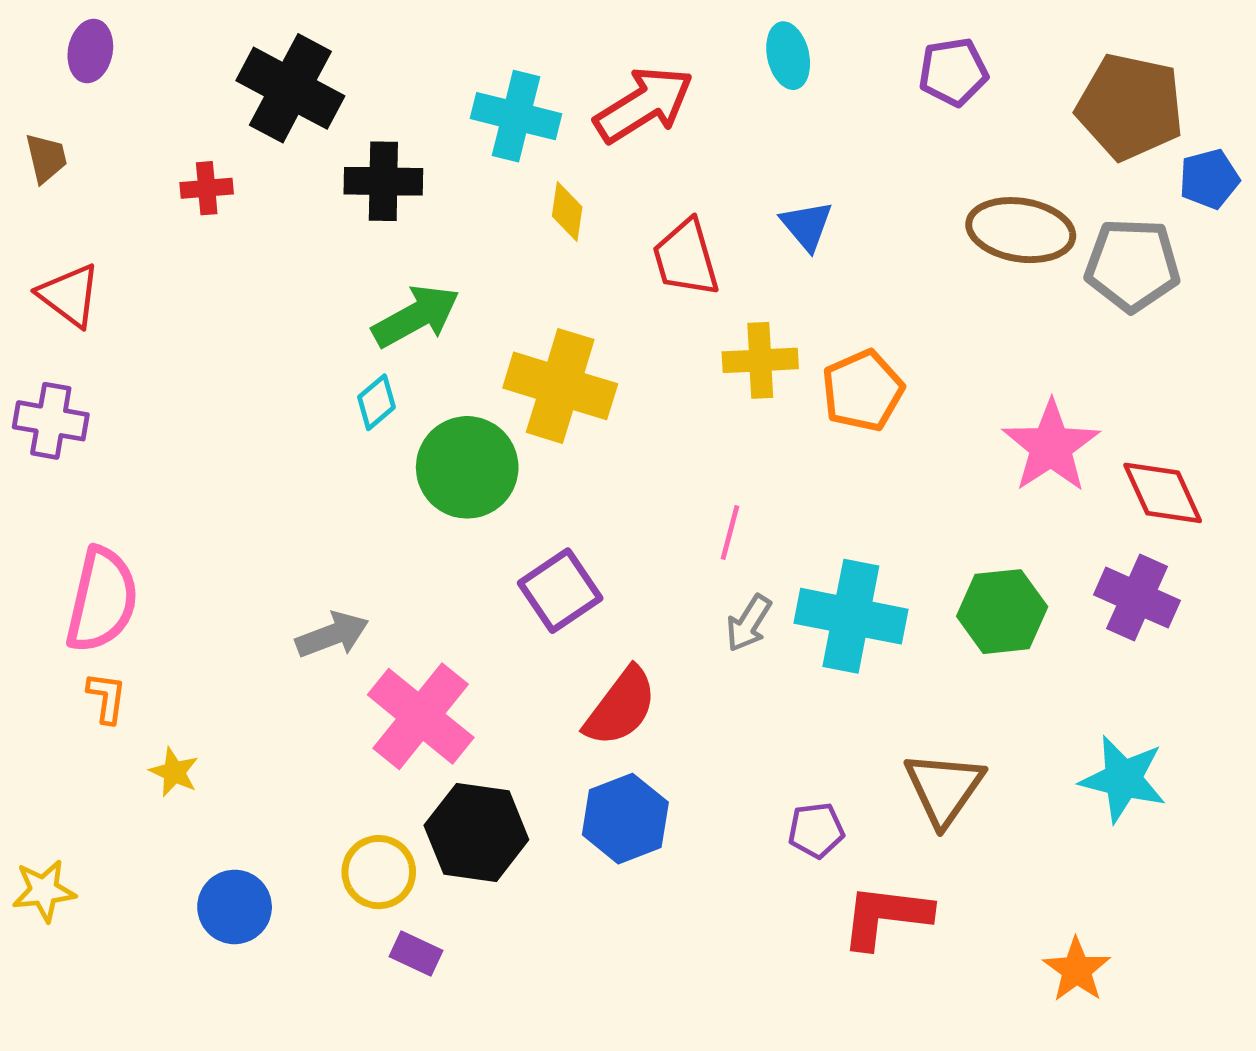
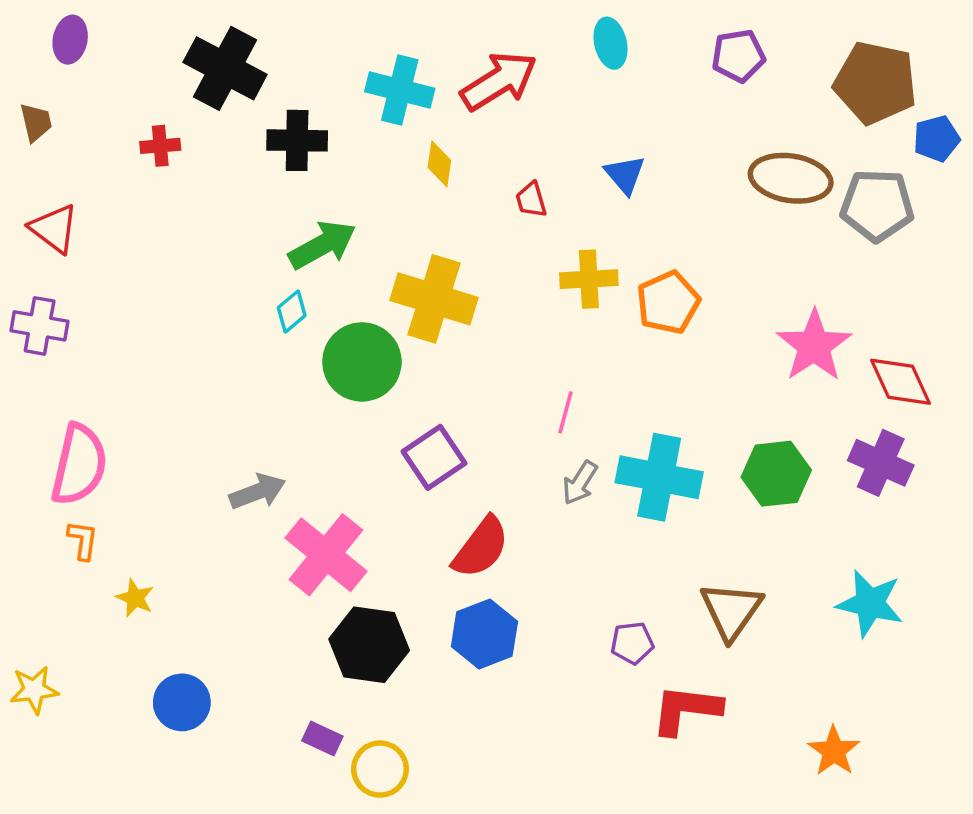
red trapezoid: (686, 258) -> (531, 200), size x0.6
yellow circle: (379, 872) -> (380, 769), moved

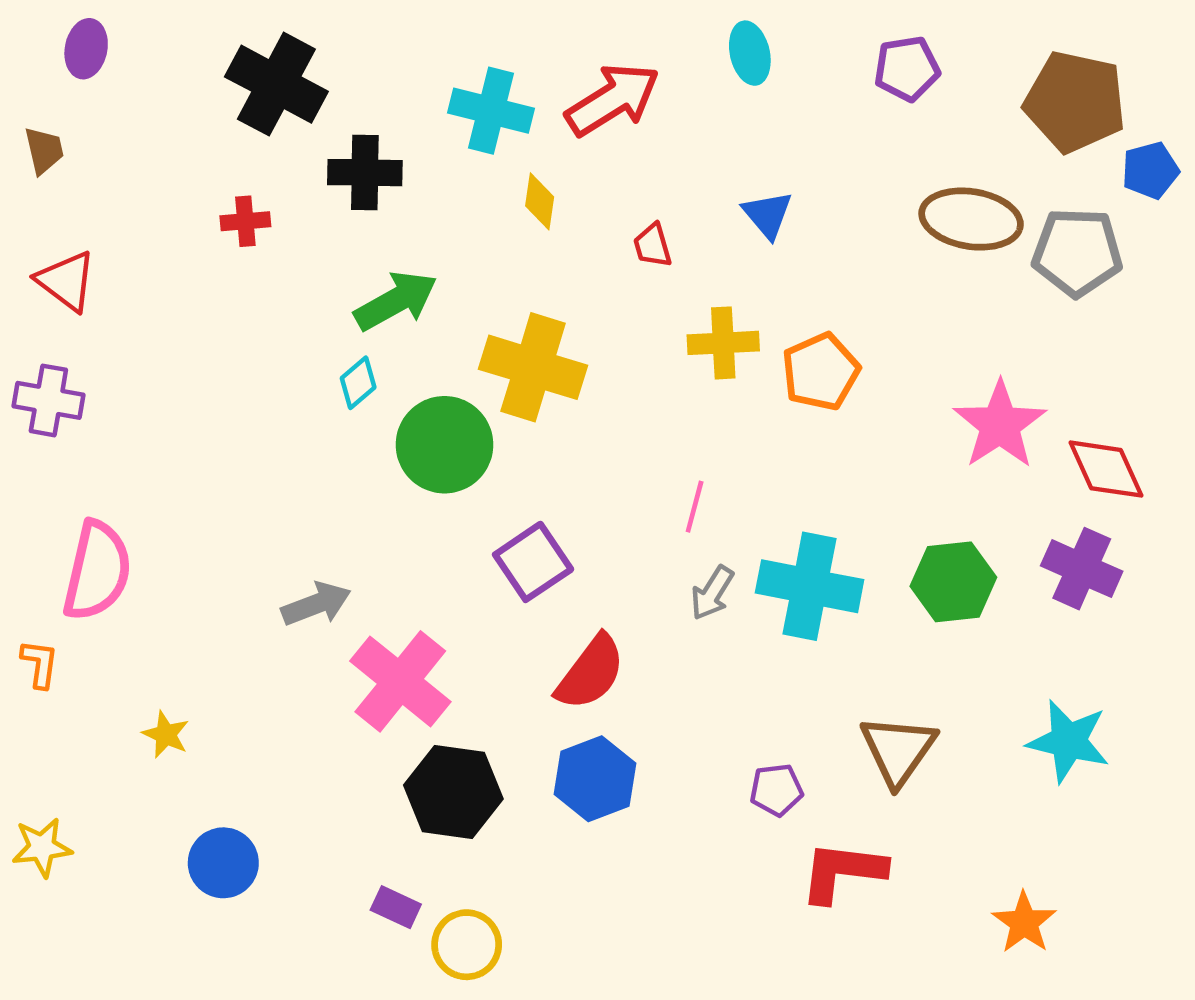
red cross: (160, 146) -> (245, 221), moved
orange L-shape: (83, 540) -> (40, 664), moved

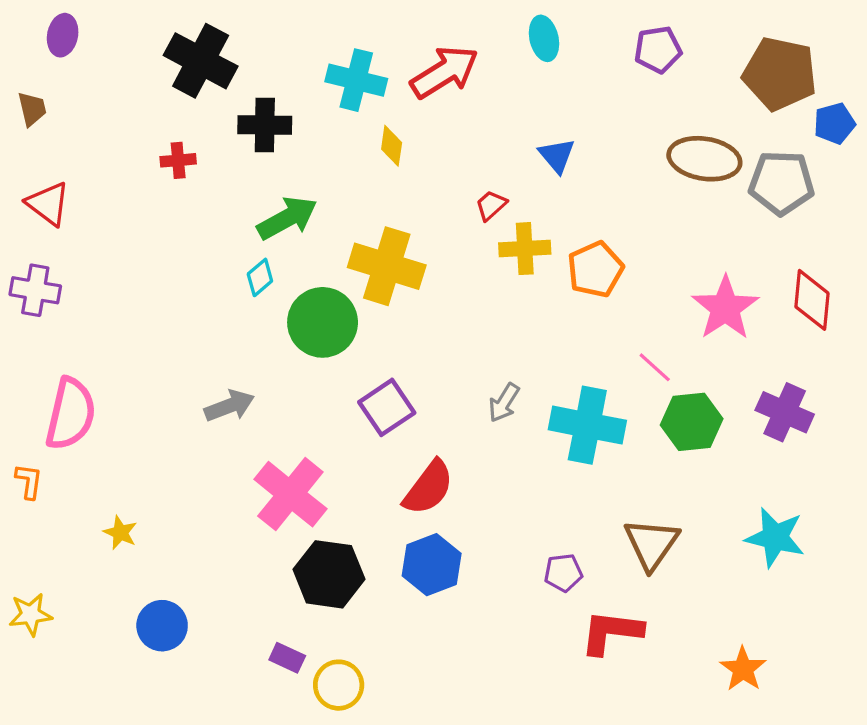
red trapezoid: (652, 246) -> (491, 205), moved, turned 64
red diamond: (1106, 469) -> (812, 300), moved, turned 30
pink line: (695, 507) -> (655, 367), moved, turned -63
gray arrow: (712, 593) -> (504, 403), moved
gray arrow: (316, 604) -> (229, 406), moved

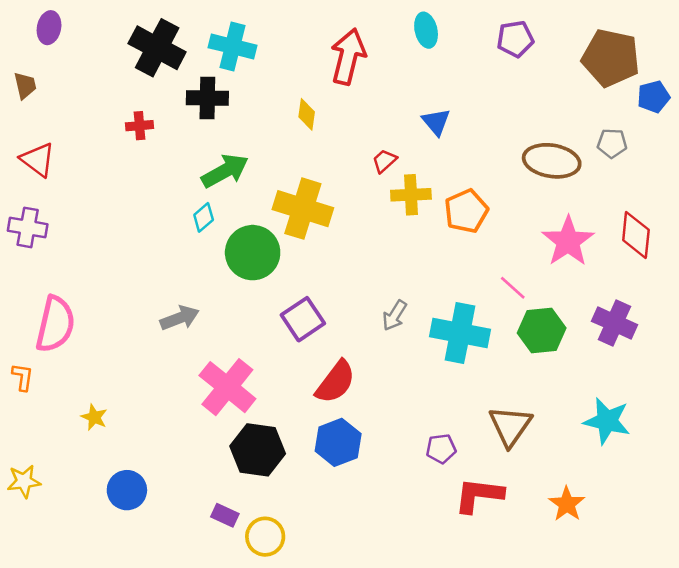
red arrow: (444, 72) -> (348, 57), turned -44
cyan cross: (356, 80) -> (232, 46), moved
brown ellipse: (704, 159) -> (552, 161), moved
gray pentagon: (781, 183) -> (612, 143), size x0.6
orange star: (743, 669) -> (567, 504), moved

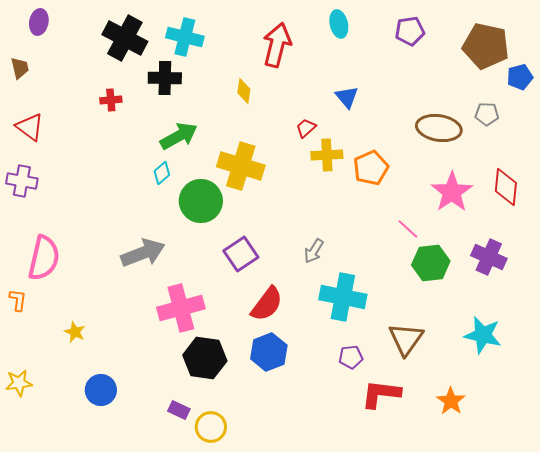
gray arrow: (180, 318) -> (143, 253), size x1.4
cyan cross: (460, 333) -> (343, 297), moved
pink cross: (227, 387) -> (181, 308), turned 36

